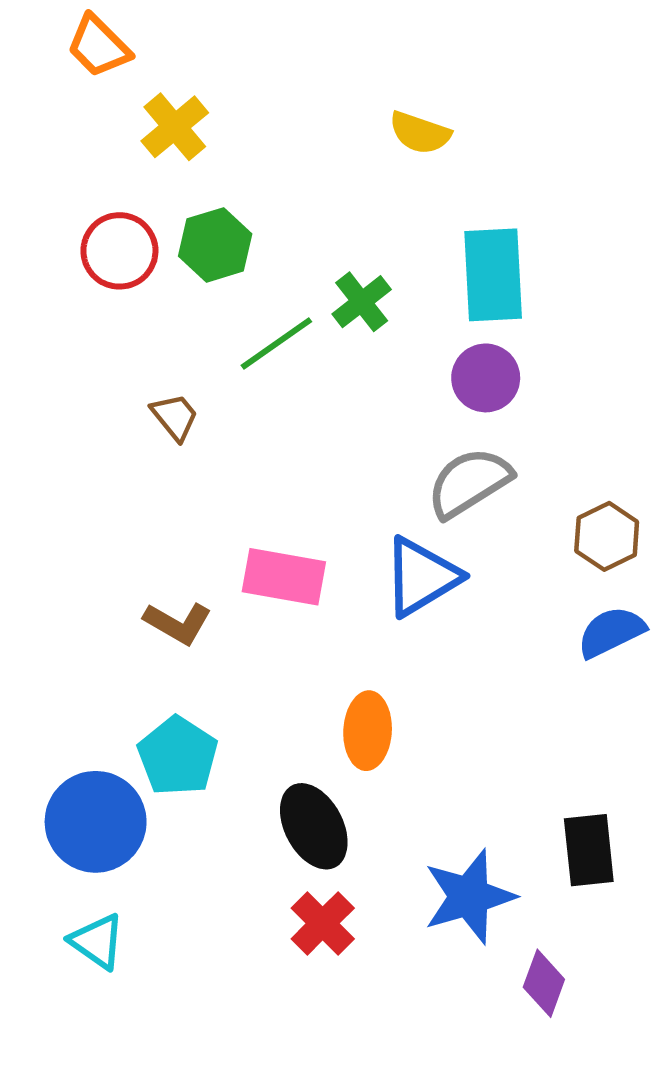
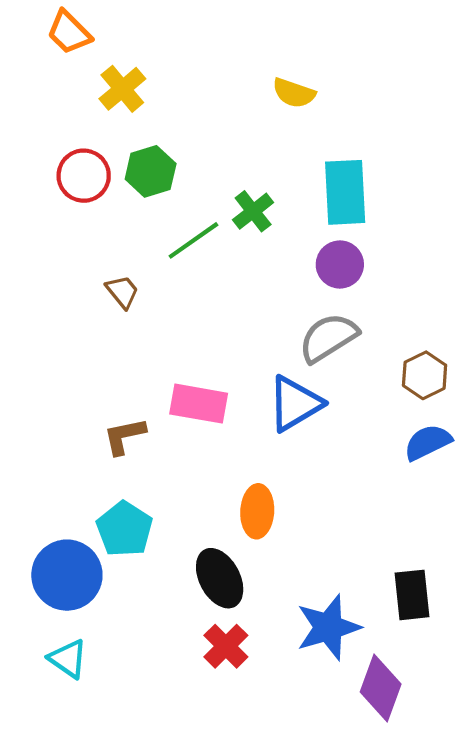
brown L-shape: (178, 623) -> (124, 436), turned 138
purple diamond: (544, 983) -> (381, 688), size x1.4

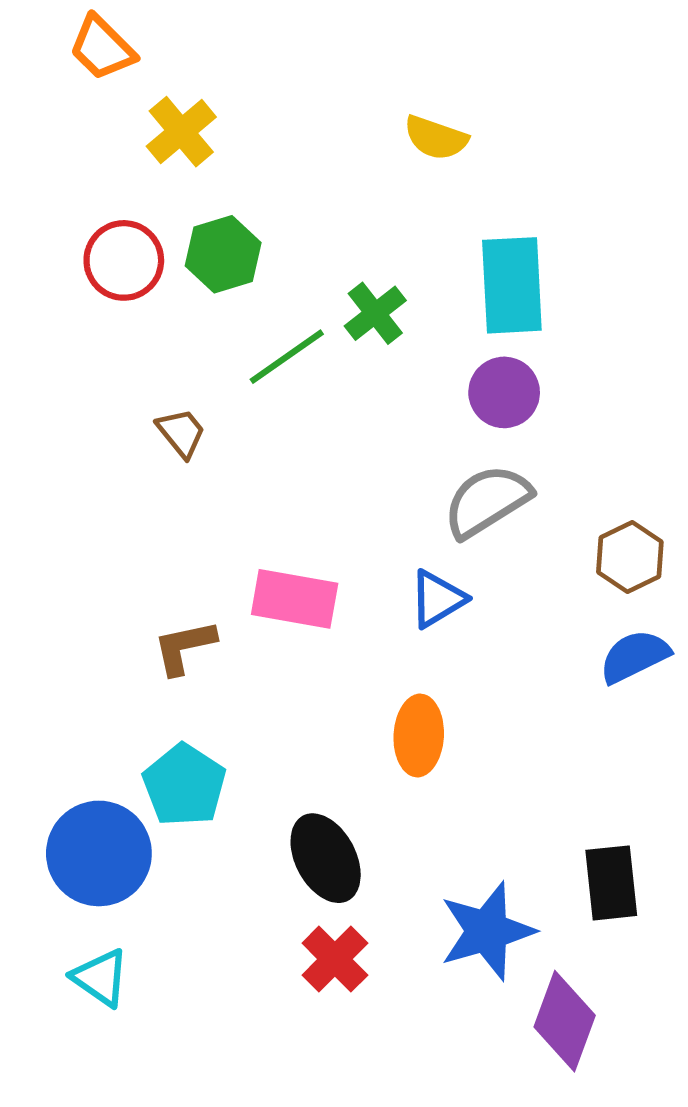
blue triangle: (295, 404) -> (437, 599), size x0.7
orange ellipse: (257, 511) -> (419, 736), moved

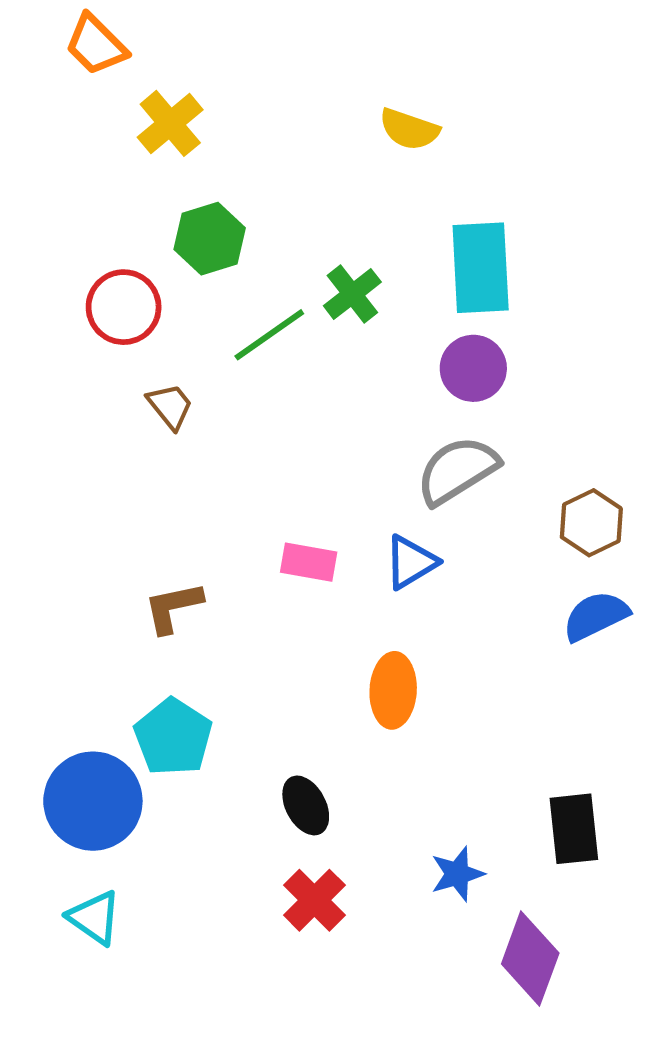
red circle: (124, 260) -> (124, 307), moved
pink rectangle: (295, 599) -> (309, 562), moved, size x0.7
black ellipse: (326, 858) -> (306, 805), size x0.7
blue star: (487, 931) -> (457, 874), size x0.6

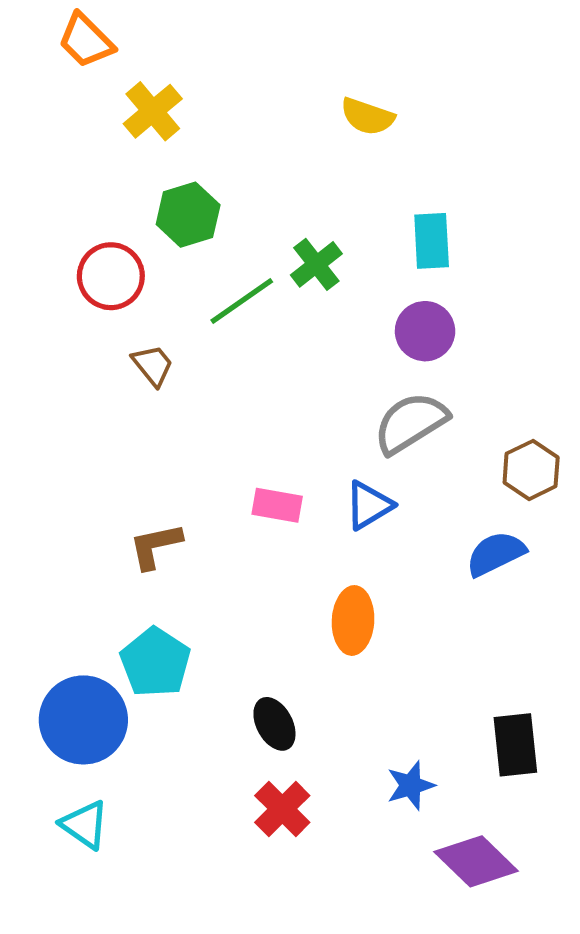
cyan rectangle: (481, 268) -> (432, 241), size x0.7
blue semicircle: (596, 616) -> (496, 554), moved
purple diamond: (530, 958) -> (476, 861), turned -66

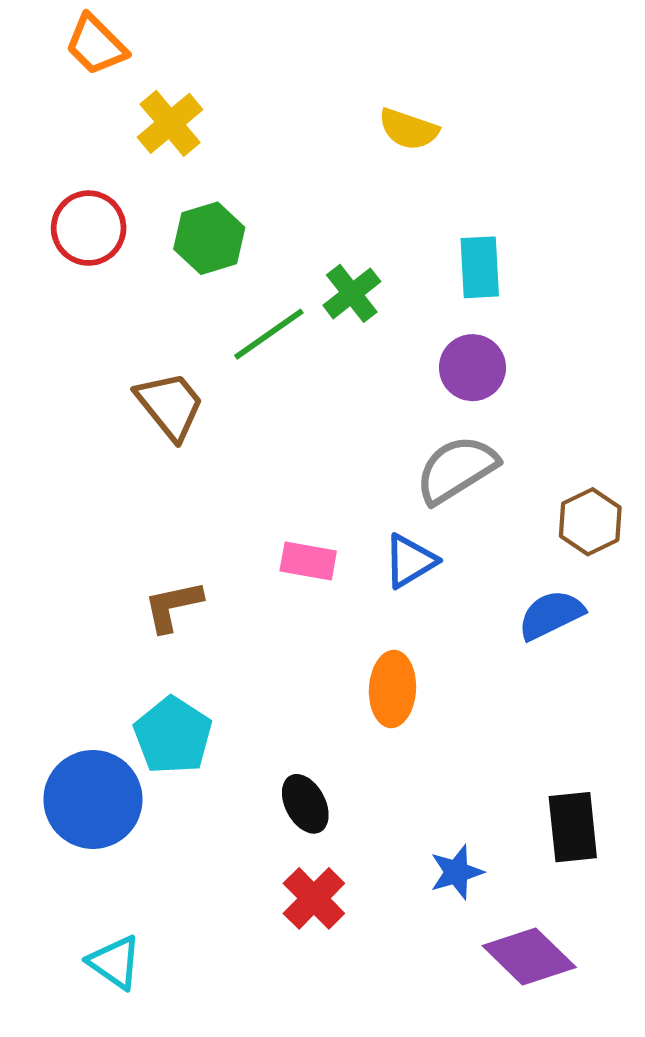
red circle: (111, 276) -> (89, 228), moved
brown trapezoid: (153, 365) -> (170, 405), size x1.5
cyan triangle: (85, 825) -> (115, 962), moved

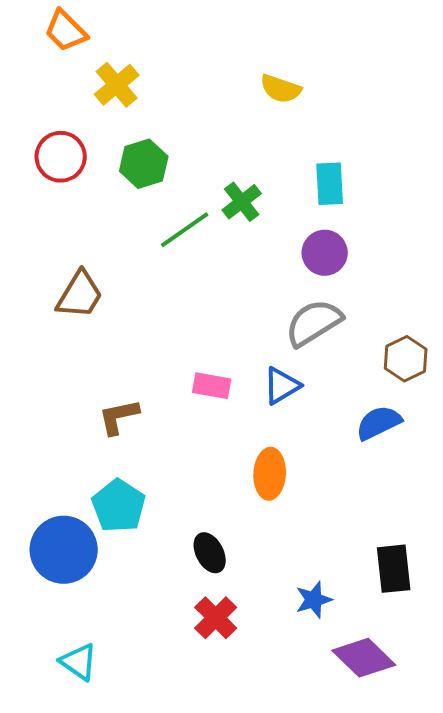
brown trapezoid: (170, 405) -> (80, 295), moved, turned 70

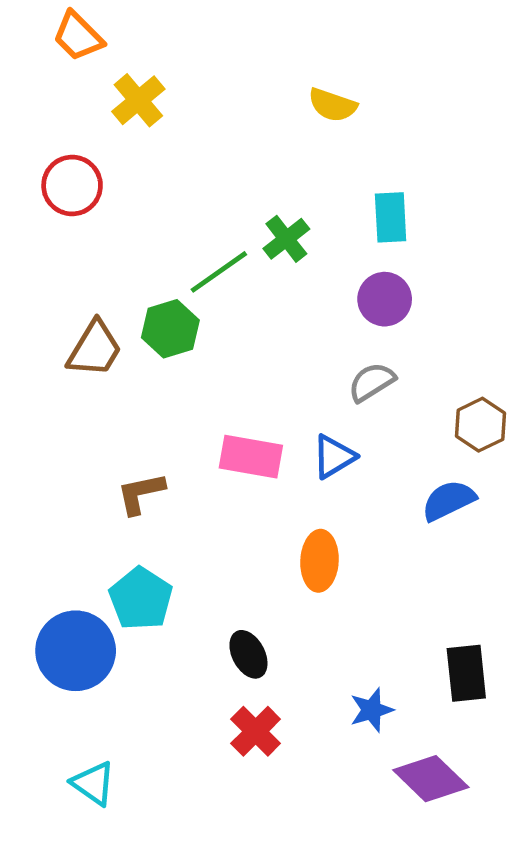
green hexagon: (144, 164) -> (170, 329), moved
gray semicircle: (314, 323) -> (372, 382), size x0.7
pink rectangle: (212, 386) -> (251, 457), size x1.4

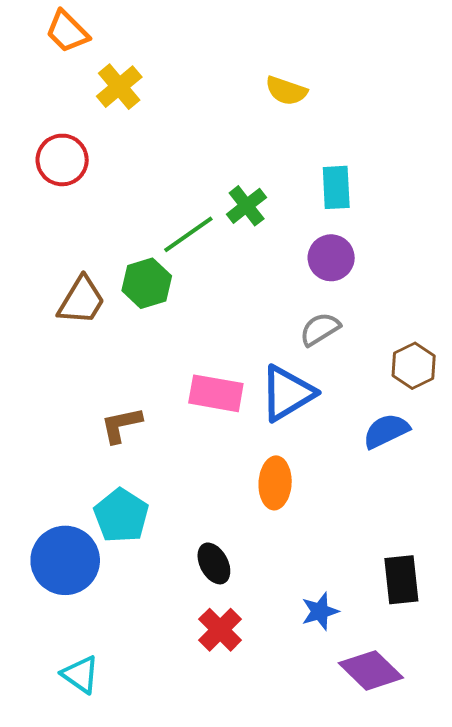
blue triangle: (334, 457) -> (287, 393), size x1.5

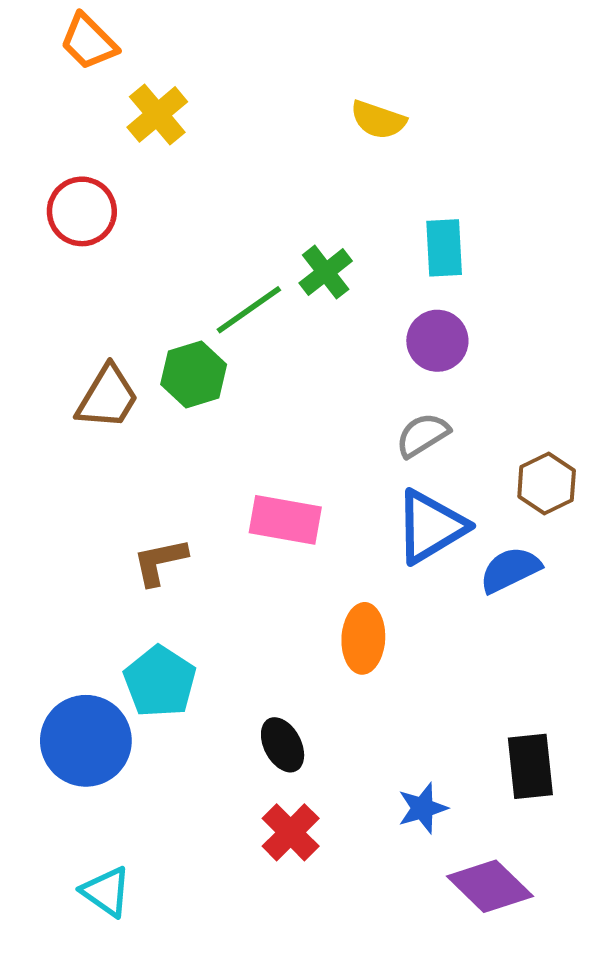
blue triangle: (287, 393) -> (431, 527), moved

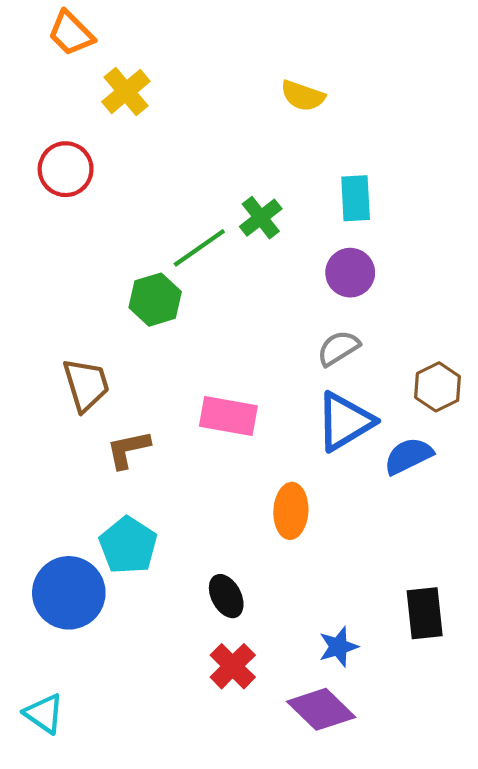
brown trapezoid: (107, 397) -> (86, 385), moved, turned -48
purple diamond: (490, 886) -> (321, 709), moved
cyan triangle: (106, 892) -> (44, 714), moved

